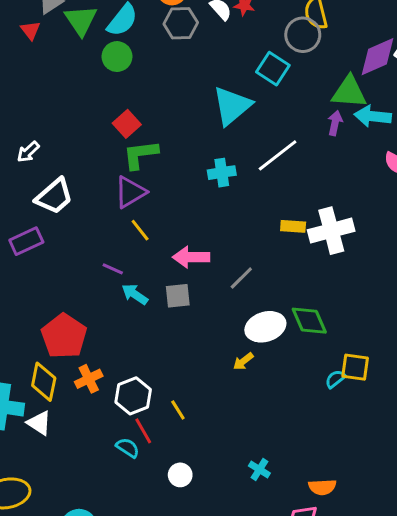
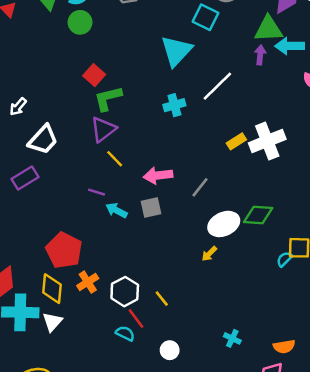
yellow rectangle: (293, 226) -> (236, 141), turned -30
green diamond: (309, 321) -> (258, 215), turned -56
white triangle: (39, 423) -> (52, 322), turned 45

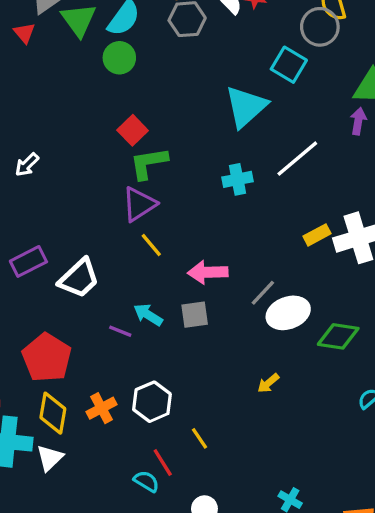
white trapezoid: (43, 140) -> (79, 278), moved
purple line: (97, 192) -> (120, 331), moved
white ellipse: (224, 224) -> (288, 313), moved
red pentagon: (64, 250) -> (47, 358), moved
white hexagon: (125, 292) -> (152, 402), moved

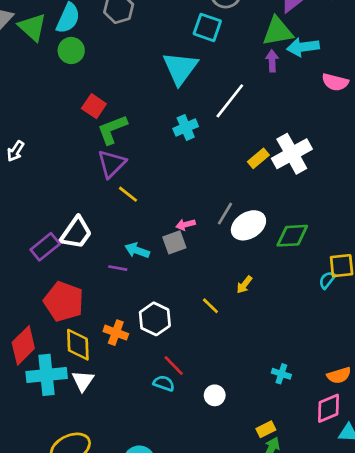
purple rectangle: (28, 261) -> (45, 247), moved
pink arrow: (208, 272) -> (186, 225), moved, size x0.6
orange cross: (102, 408) -> (116, 333), turned -30
yellow line: (199, 438) -> (210, 306), moved

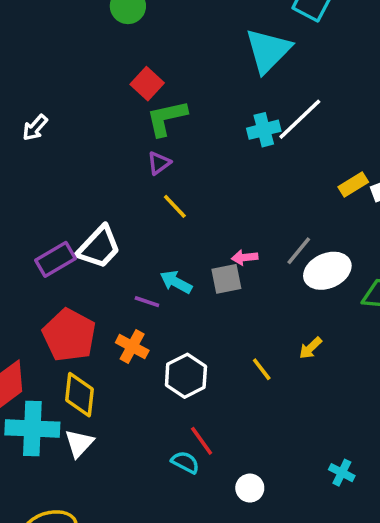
white line: (230, 101) -> (300, 119), moved
purple triangle: (112, 164) -> (159, 163), size x0.6
orange cross: (116, 333) -> (132, 347), moved

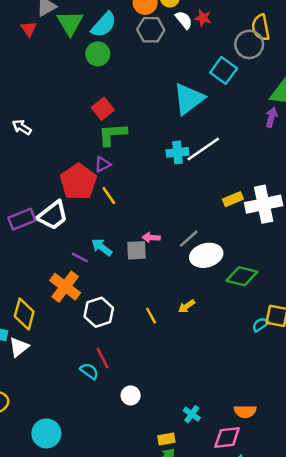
white arrow: (35, 128) -> (22, 127), turned 72
red pentagon: (69, 335) -> (78, 182), moved
orange cross: (132, 347) -> (65, 287), size x1.4
cyan cross: (342, 473) -> (192, 414), moved

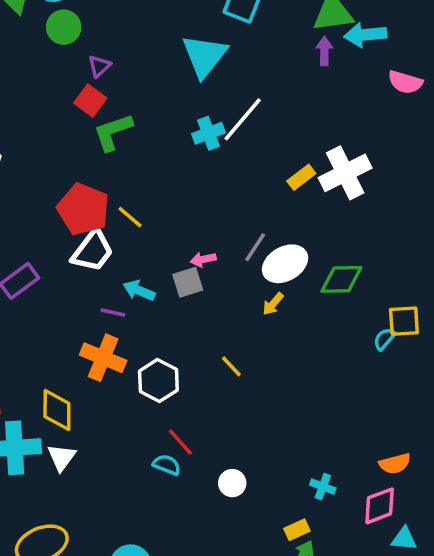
purple triangle: (103, 164) -> (99, 66), moved
white trapezoid: (53, 215) -> (93, 251), moved
yellow arrow: (187, 306) -> (273, 304), moved

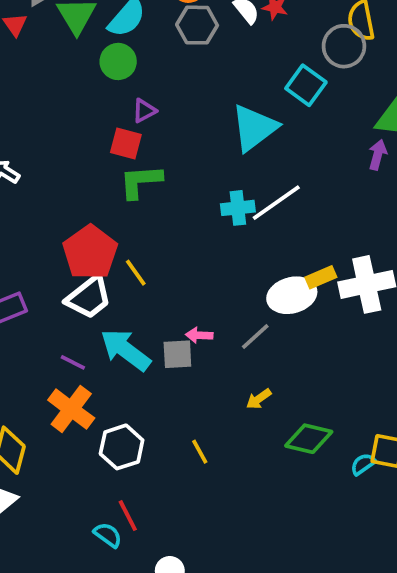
red square: (90, 101) -> (126, 143), turned -36
white ellipse: (285, 264) -> (292, 295), moved
green diamond: (341, 279) -> (309, 439), moved
cyan arrow: (139, 290) -> (126, 350), size x1.6
purple line: (113, 313) -> (73, 362), moved

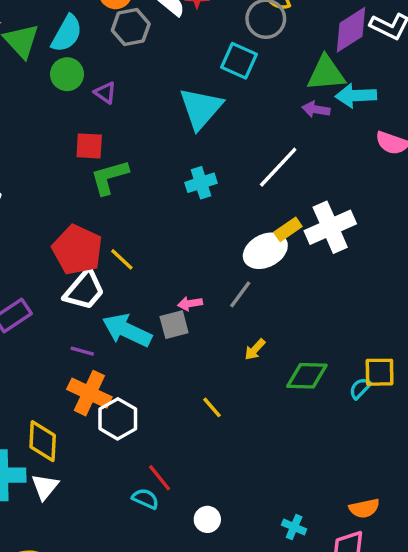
purple triangle: (144, 111) -> (105, 93), moved, turned -45
purple arrow: (378, 155) -> (316, 109), turned -84
white line: (276, 203) -> (278, 167), moved
white hexagon: (122, 447) -> (118, 419), moved

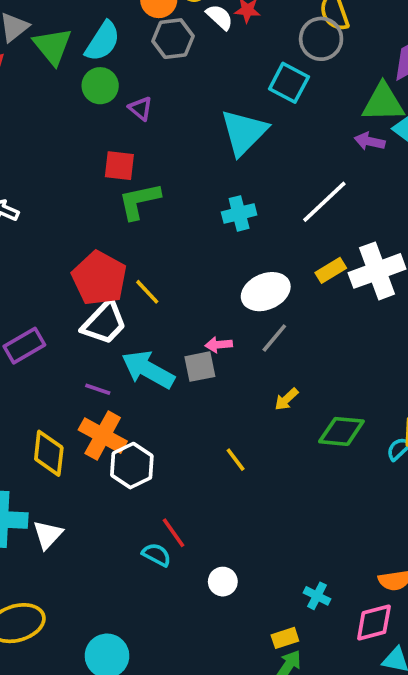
white ellipse: (265, 251) -> (266, 292), moved
yellow diamond: (43, 441) -> (49, 453), moved

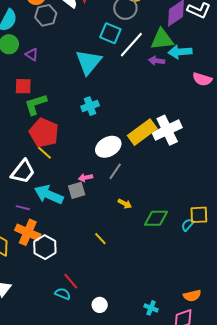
white line: (324, 202) -> (131, 45), moved
yellow rectangle: (331, 270) -> (142, 132), size x1.8
red pentagon: (99, 278) -> (44, 133), moved
yellow arrow: (286, 399) -> (125, 204), turned -104

